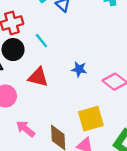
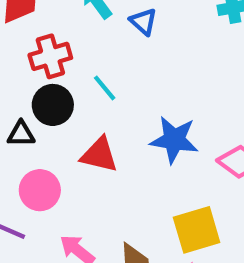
blue star: (79, 69) -> (174, 140), size x1.6

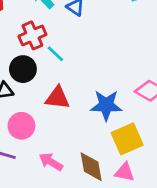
red cross: (50, 56) -> (32, 35), moved
blue star: (174, 140) -> (106, 105), moved

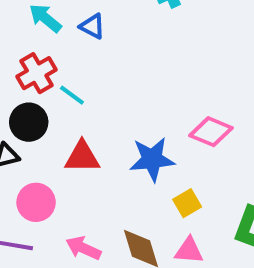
yellow square: (127, 139) -> (187, 203), size x0.6

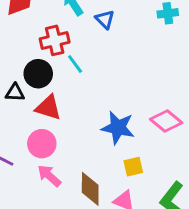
red triangle: (82, 157) -> (48, 108), moved
pink circle: (36, 202) -> (42, 144), moved

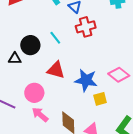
red cross: (55, 40) -> (86, 27), moved
red triangle: (48, 108) -> (56, 70), moved
yellow square: (133, 167) -> (100, 99), moved

